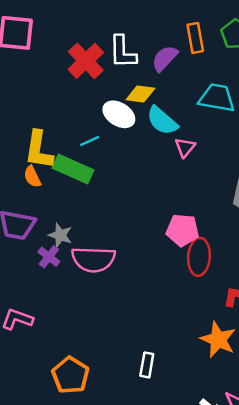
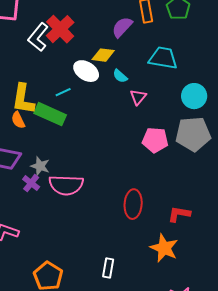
white L-shape: (123, 52) -> (38, 37), moved, turned 40
cyan semicircle: (162, 121) -> (120, 76), size x0.6
pink pentagon: (182, 230) -> (155, 140), moved
red ellipse: (199, 257) -> (133, 204), moved

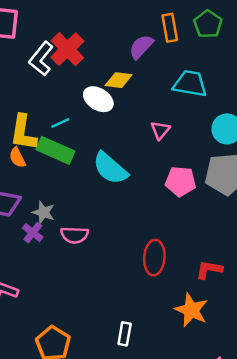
cyan semicircle: (120, 76) -> (110, 168), moved, size x2.0
cyan line: (63, 92) -> (60, 123), moved
pink semicircle: (66, 185) -> (74, 235), size x0.7

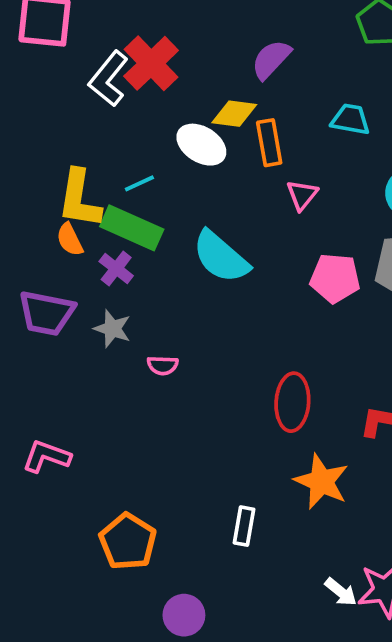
orange rectangle: (170, 28) -> (269, 143), moved
cyan trapezoid: (190, 84) -> (350, 119), size x0.7
purple cross: (33, 233) -> (116, 269), moved
pink semicircle: (74, 235) -> (163, 365), size x0.7
orange star: (191, 310) -> (321, 482), moved

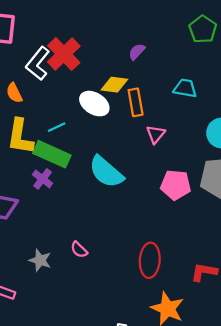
purple semicircle: (271, 59) -> (137, 52), size x0.7
orange semicircle: (70, 239) -> (14, 93), moved
gray star: (112, 329) -> (40, 260), moved
pink semicircle: (163, 365) -> (79, 250), moved, turned 42

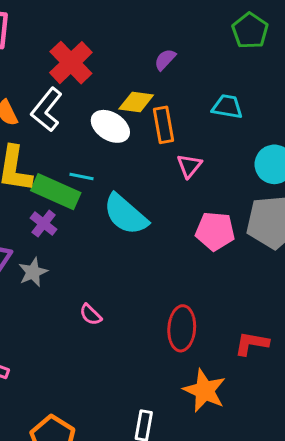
white L-shape: (38, 63) -> (47, 110), moved
cyan line: (57, 127) -> (82, 176), moved, turned 36
gray star: (40, 260) -> (33, 272), moved, turned 30

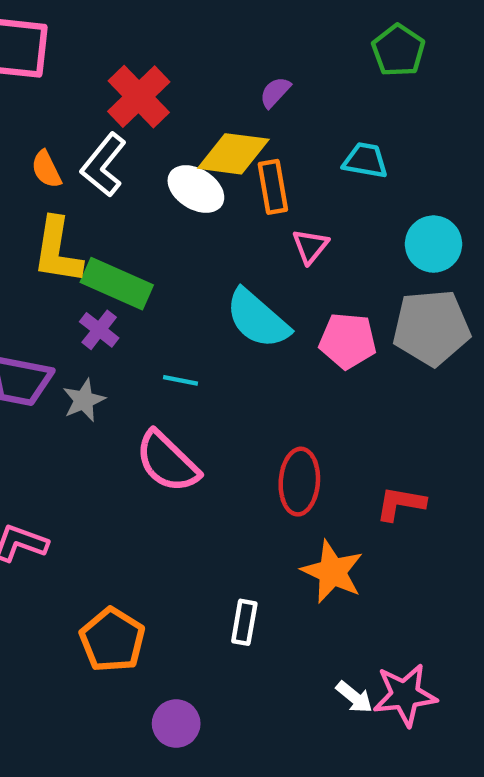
yellow diamond: (136, 102) -> (233, 154), size x1.4
cyan line: (82, 176) -> (181, 380), moved
cyan semicircle: (126, 214) -> (258, 319), moved
pink semicircle: (91, 315) -> (167, 462), size x2.0

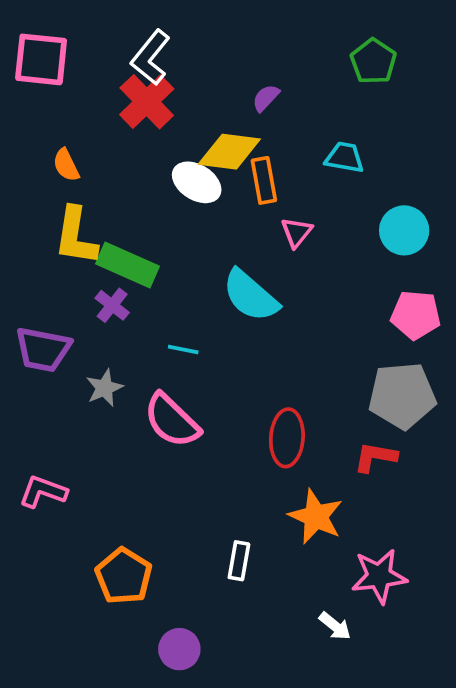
white L-shape: (104, 165) -> (151, 58), moved
gray pentagon: (431, 328) -> (402, 396), moved
pink pentagon: (348, 341) -> (416, 315), moved
gray star: (84, 400) -> (104, 388), moved
pink star: (405, 695) -> (379, 576), moved

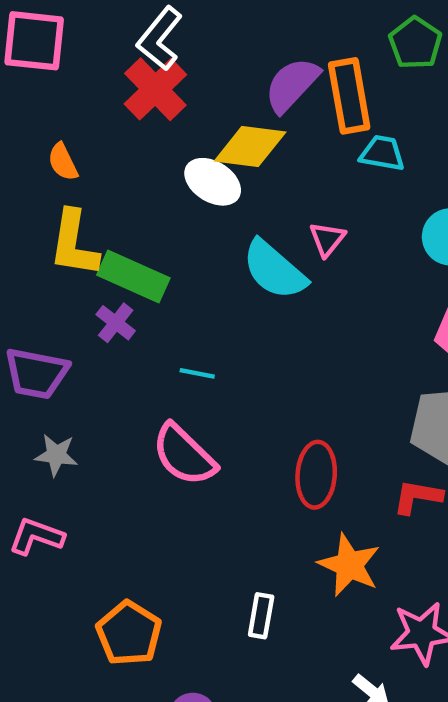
purple semicircle: (266, 98) -> (292, 85), size x1.8
orange rectangle: (264, 180) -> (349, 96), moved, size x1.4
cyan semicircle: (250, 296) -> (274, 270), moved
gray star: (104, 388) -> (56, 455), moved, turned 30

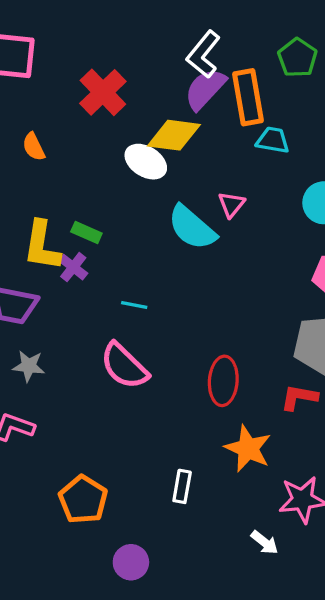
white L-shape: (160, 39) -> (203, 54), moved
yellow L-shape: (74, 243) -> (42, 246), moved
green rectangle: (133, 276) -> (86, 232), size x0.6

